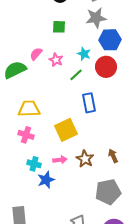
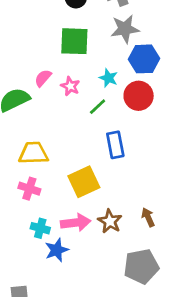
green square: (59, 27) -> (74, 41), size x1.6
pink arrow: (60, 160) -> (76, 223), size x1.5

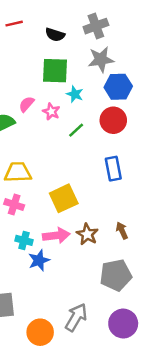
cyan star: (108, 78) -> (75, 94), moved
blue rectangle: (115, 145) -> (113, 169), moved

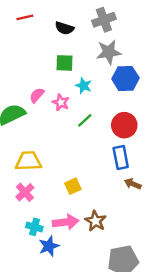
green square: (55, 71) -> (64, 63), size x0.7
red circle: (113, 120) -> (124, 125), moved
yellow square: (64, 198) -> (73, 186), size x0.6
pink cross: (14, 205) -> (25, 192), turned 30
brown arrow: (122, 231) -> (133, 184), moved, turned -42

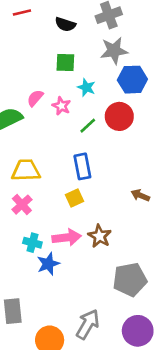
red circle: (124, 125) -> (119, 116), moved
blue rectangle: (121, 157) -> (82, 166), moved

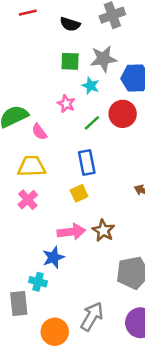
gray star: (114, 51) -> (103, 59), moved
pink semicircle: (35, 98) -> (39, 132), moved, turned -78
cyan cross: (32, 243) -> (38, 282), moved

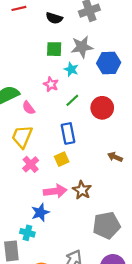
red circle: (123, 114) -> (102, 108), moved
yellow trapezoid: (32, 166) -> (22, 137), turned -65
pink cross: (28, 200) -> (31, 164), moved

